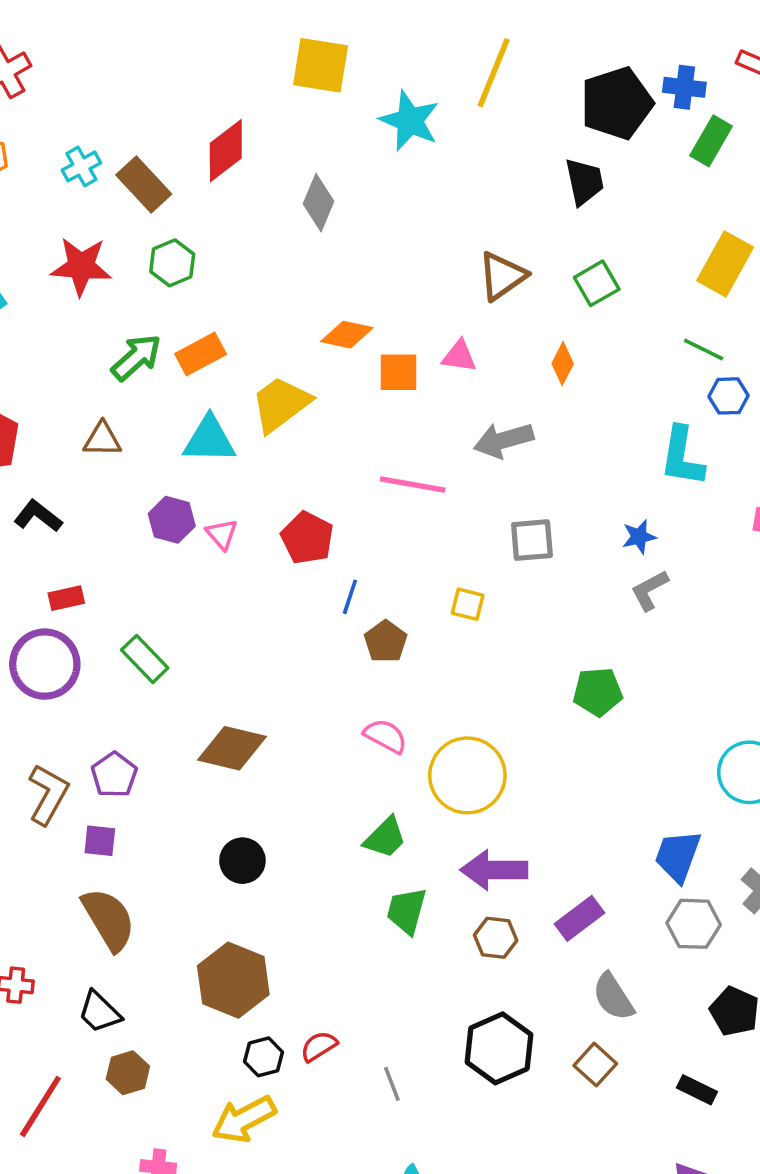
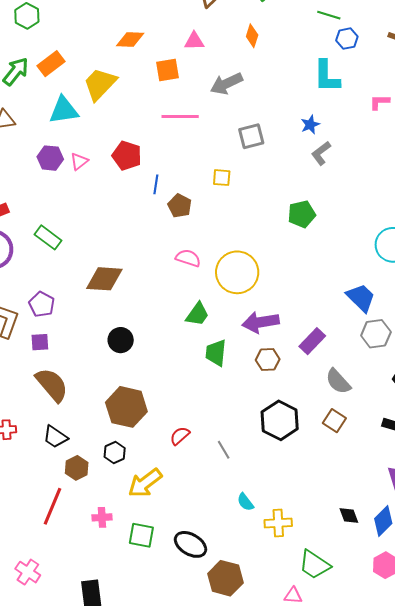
orange square: (398, 372) -> (168, 70), moved
pink triangle: (222, 534) -> (79, 161), turned 42
blue trapezoid: (678, 856) -> (361, 298), turned 124
black hexagon: (264, 1057) -> (115, 452), moved
red line: (40, 1106) -> (53, 506), moved

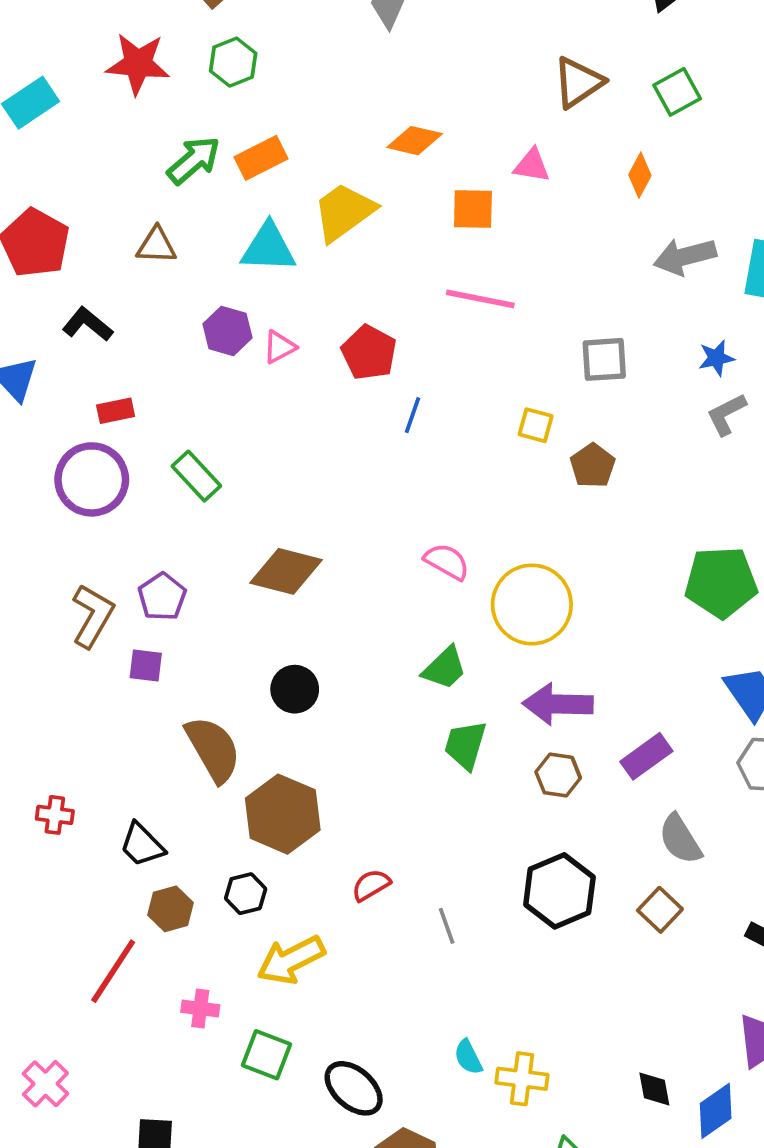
gray arrow: (227, 84) -> (685, 256), moved
brown pentagon: (180, 206) -> (593, 466), moved
green pentagon: (302, 214) -> (721, 582), moved, size x1.4
brown semicircle: (52, 385) -> (213, 749), moved
cyan semicircle: (245, 502) -> (468, 1057), moved

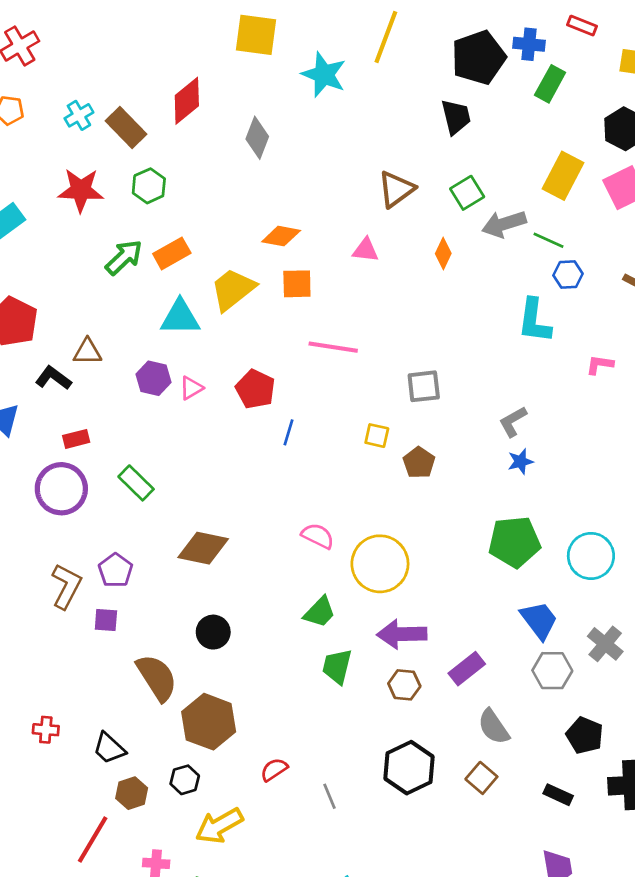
orange square: (473, 209) -> (297, 284), moved
brown triangle: (156, 245) -> (87, 352), moved
gray arrow: (685, 256) -> (504, 224), moved
blue star: (716, 358) -> (520, 461), moved

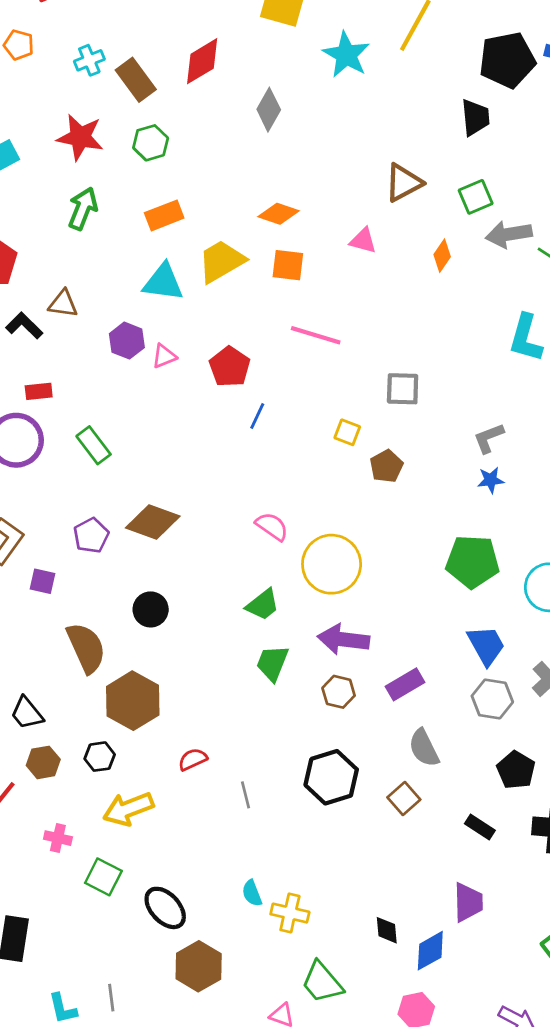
green arrow: (124, 257) -> (83, 209), moved, turned -33
purple pentagon: (115, 570) -> (91, 536), moved

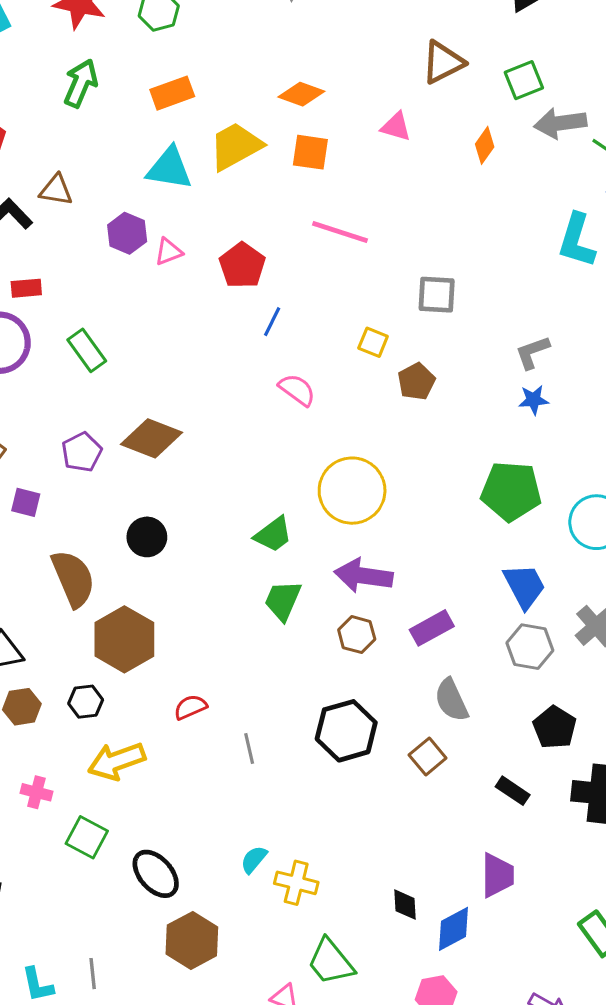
pink semicircle: (272, 526) -> (297, 390), moved
cyan semicircle: (252, 893) -> (254, 859), turned 60

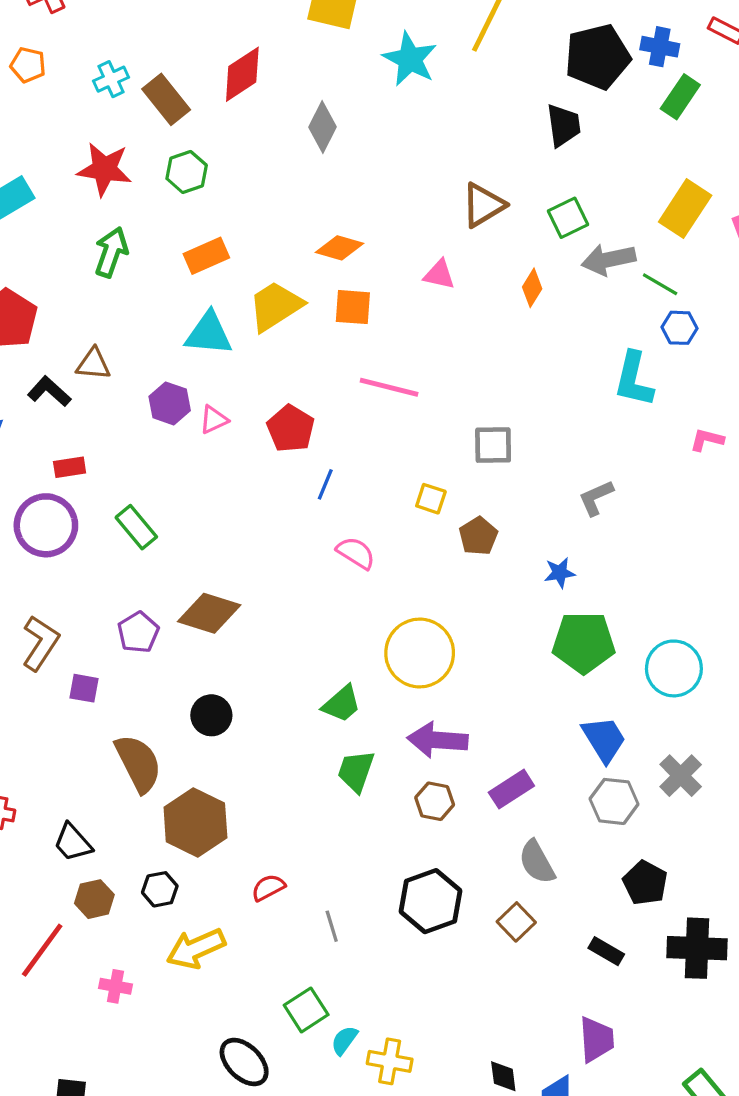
blue star: (534, 400) -> (560, 573), moved
green square: (87, 837) -> (306, 1010), moved, turned 33

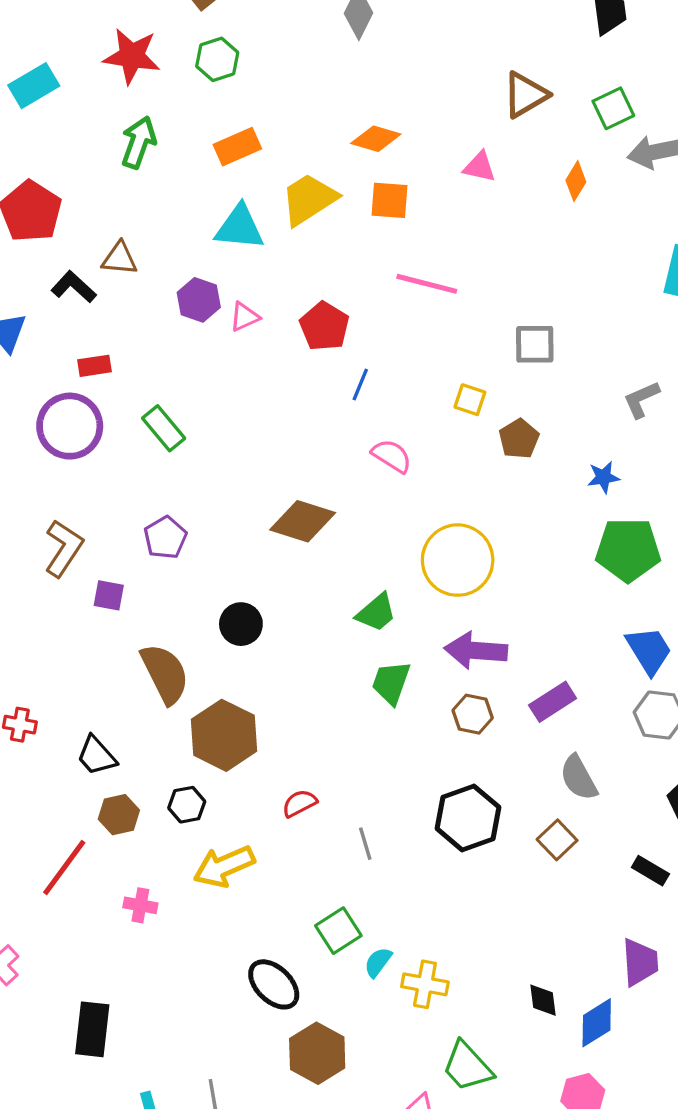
brown diamond: (209, 613) -> (303, 521), moved

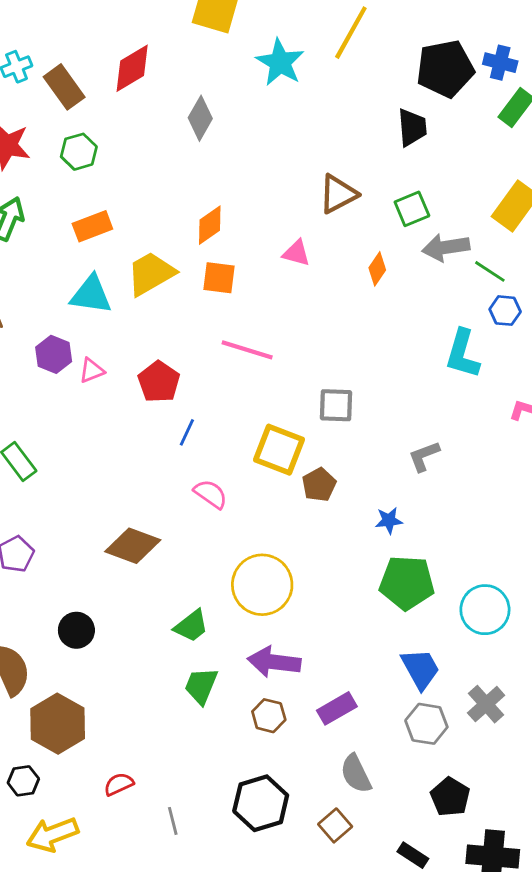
orange diamond: (376, 139) -> (210, 225), turned -54
yellow square: (470, 400) -> (279, 450), size x1.8

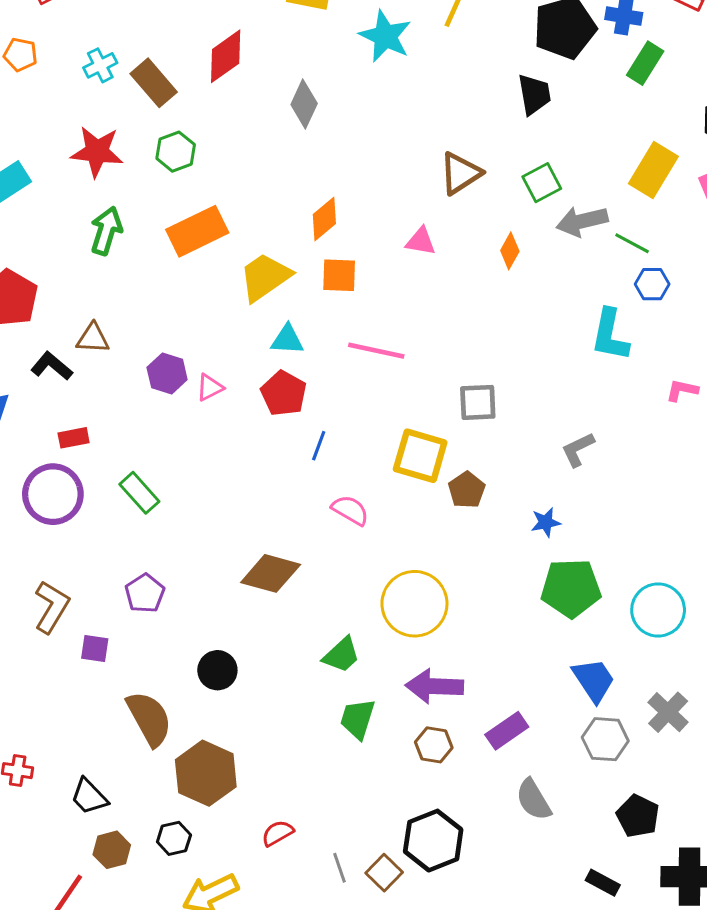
orange rectangle: (92, 226) -> (197, 231), size x1.4
cyan triangle: (91, 295) -> (287, 340), moved, size x0.7
brown square: (335, 825) -> (384, 873), moved

